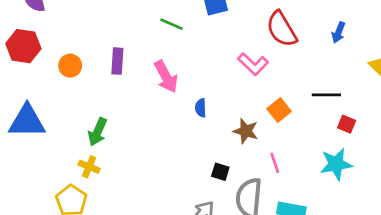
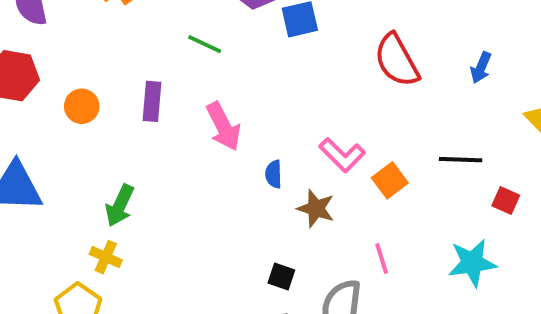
green line: (172, 24) -> (205, 44), moved
pink L-shape: (253, 64) -> (342, 155), moved
red square: (347, 124) -> (506, 201), moved
brown star: (246, 131) -> (316, 209), moved
black square: (220, 172) -> (281, 277), moved

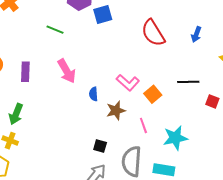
purple rectangle: (152, 101) -> (25, 72), moved
brown star: (316, 209) -> (116, 110), turned -30
pink line: (382, 259) -> (143, 125), moved
cyan star: (472, 263) -> (175, 138), moved

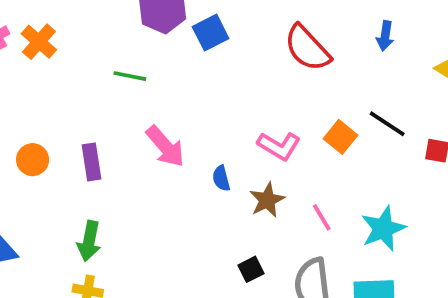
black line: (188, 82) -> (387, 124), turned 45
orange square: (153, 94) -> (341, 137), moved
black square: (100, 146) -> (251, 269), turned -32

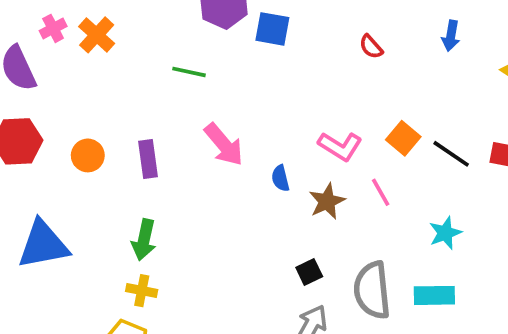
blue square: (211, 33) -> (272, 29), turned 36
red semicircle: (307, 48) -> (371, 47), size x0.5
black line: (387, 124) -> (451, 154), moved
pink line: (322, 217) -> (381, 192), moved
cyan star: (383, 229) -> (445, 233), size x0.7

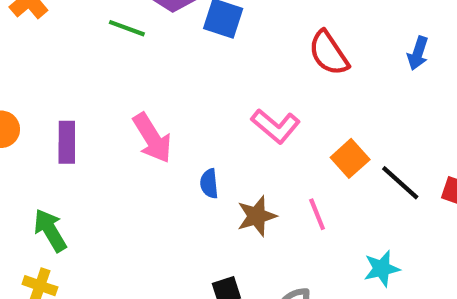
red semicircle: (371, 47) -> (329, 53), size x1.6
green line: (189, 72) -> (127, 28), moved
pink L-shape: (340, 146) -> (276, 126), moved
green arrow: (144, 240) -> (50, 230), turned 129

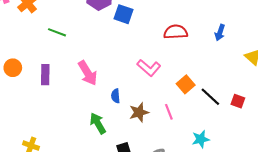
green line: (127, 28) -> (57, 32), moved
red semicircle: (329, 53) -> (176, 32), turned 120
green arrow: (50, 230) -> (98, 123), moved

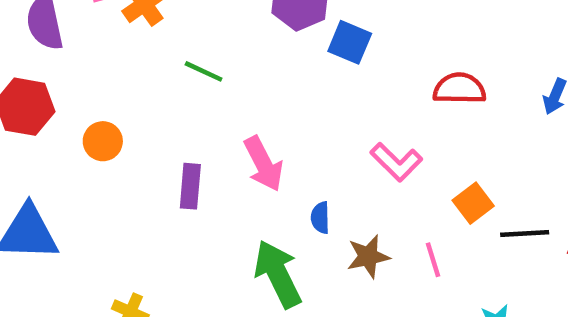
purple rectangle: (45, 75) -> (190, 186), moved
black line: (210, 97) -> (525, 233), turned -50
green arrow: (98, 123) -> (278, 274), size x1.4

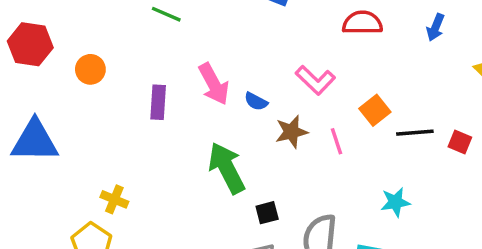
blue semicircle: (320, 218) -> (256, 101), moved, turned -60
brown star: (368, 256) -> (291, 132), moved
pink line: (433, 260) -> (337, 141), moved

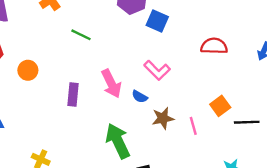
pink L-shape: (315, 80) -> (157, 70), moved

